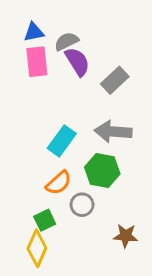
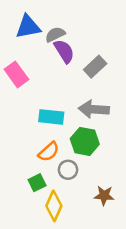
blue triangle: (34, 32) -> (28, 27), size x1.5
pink rectangle: (37, 62) -> (16, 74), moved, turned -30
cyan rectangle: (62, 141) -> (51, 117), turned 60
yellow diamond: (37, 248) -> (54, 206), moved

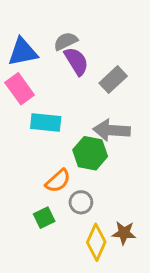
blue triangle: (28, 27) -> (23, 52), moved
cyan rectangle: (51, 117) -> (46, 123), moved
green hexagon: (85, 141) -> (90, 153), moved
yellow diamond: (54, 206) -> (96, 242), moved

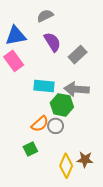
gray semicircle: (66, 41) -> (45, 16), moved
cyan rectangle: (46, 123) -> (44, 86), moved
gray circle: (81, 202) -> (56, 126), moved

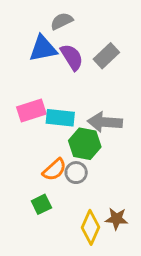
blue triangle: (16, 36) -> (43, 49), moved
gray rectangle: (78, 55) -> (106, 56), moved
pink rectangle: (14, 61) -> (31, 111), moved, turned -72

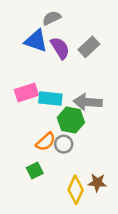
blue triangle: (43, 49) -> (36, 41), turned 30

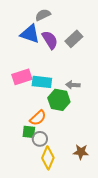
gray arrow: (88, 102) -> (73, 85), size x0.6
gray circle: (64, 144) -> (40, 139), moved
green square: (35, 171) -> (29, 132), moved, turned 32
yellow diamond: (76, 190) -> (48, 158), moved

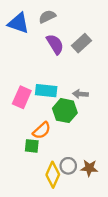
blue triangle: (30, 34) -> (18, 23), moved
pink rectangle: (22, 77) -> (22, 97), moved, turned -48
gray circle: (40, 139) -> (68, 166), moved

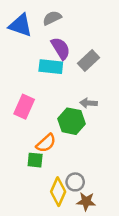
gray rectangle: (82, 43) -> (89, 60), moved
cyan rectangle: (46, 91) -> (51, 67), moved
brown star: (89, 168) -> (86, 201), moved

